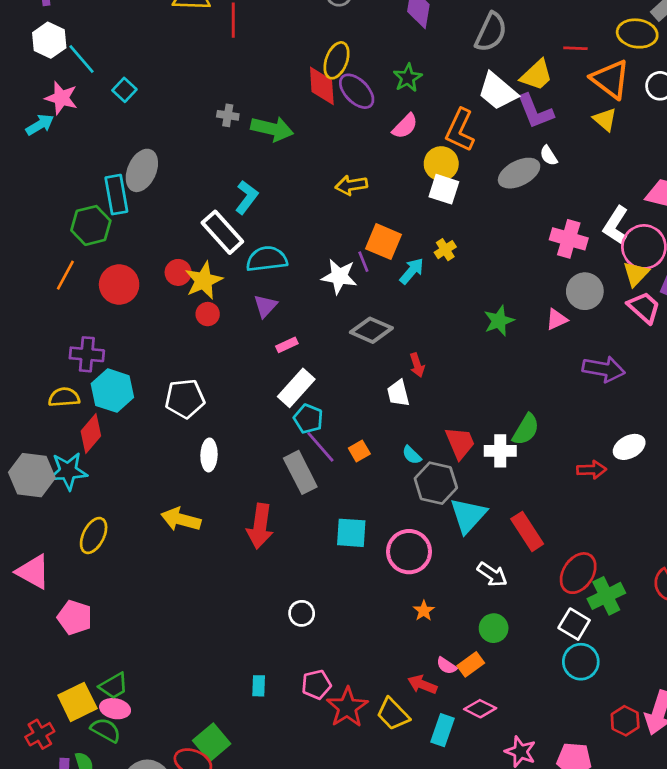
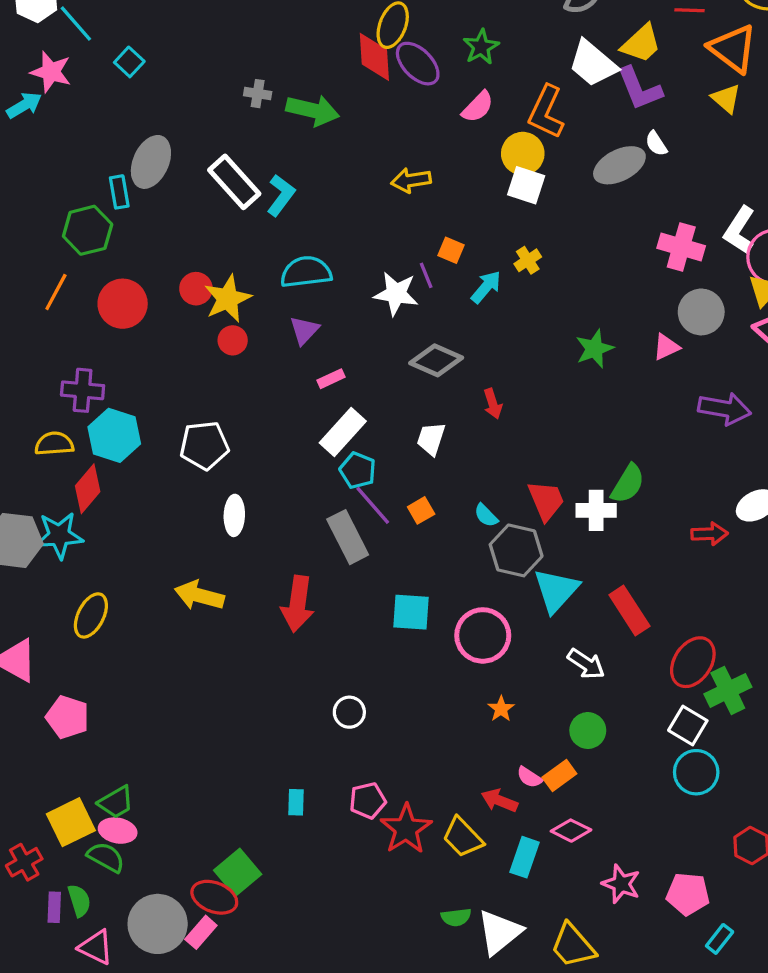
cyan rectangle: (116, 195) -> (119, 192), size x0.7
white rectangle: (222, 232) -> (234, 182), moved
orange square: (384, 242) -> (451, 250), size x0.6
white trapezoid: (398, 393) -> (431, 439), moved, turned 32

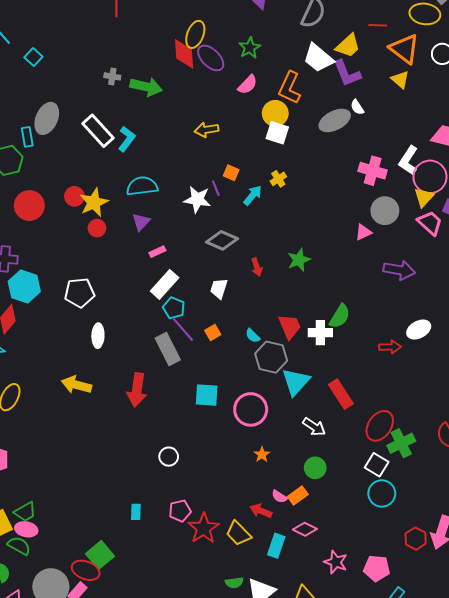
green star: (594, 349) -> (299, 260), moved

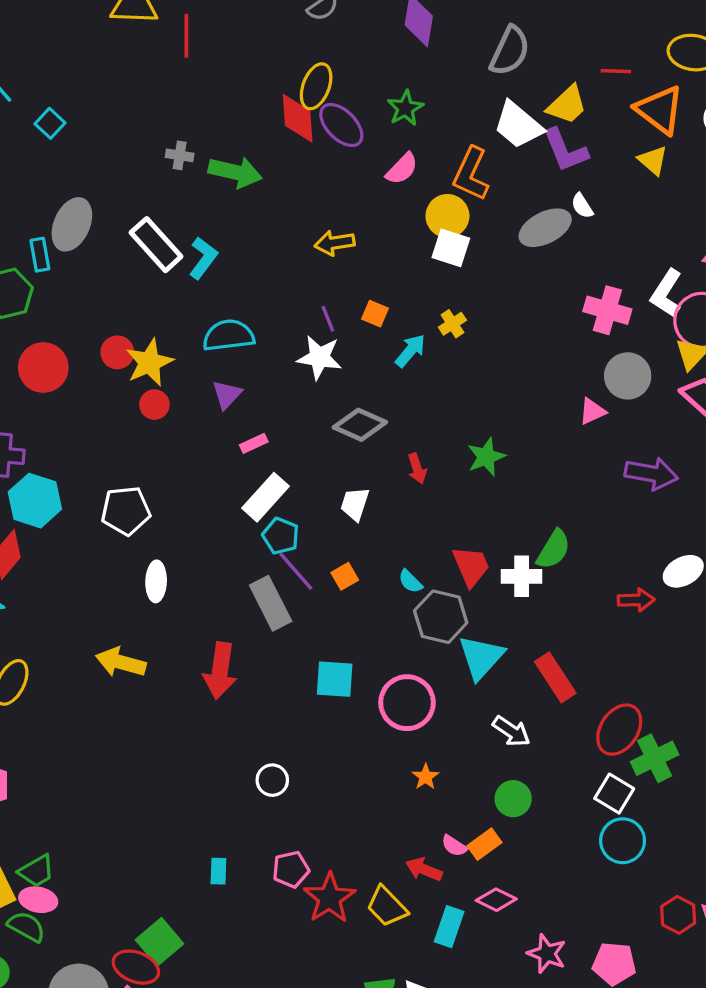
purple line: (216, 188) -> (328, 319), moved

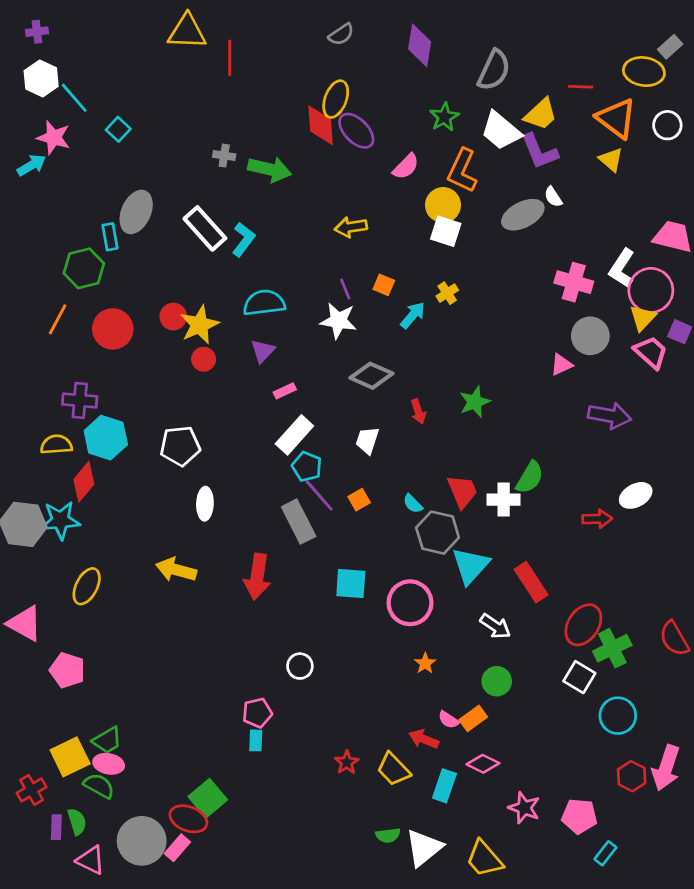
green star: (405, 108) -> (444, 117), moved
cyan circle: (623, 841) -> (618, 716), moved
pink pentagon: (291, 869) -> (257, 713), moved
red star: (330, 898) -> (347, 762), size x0.6

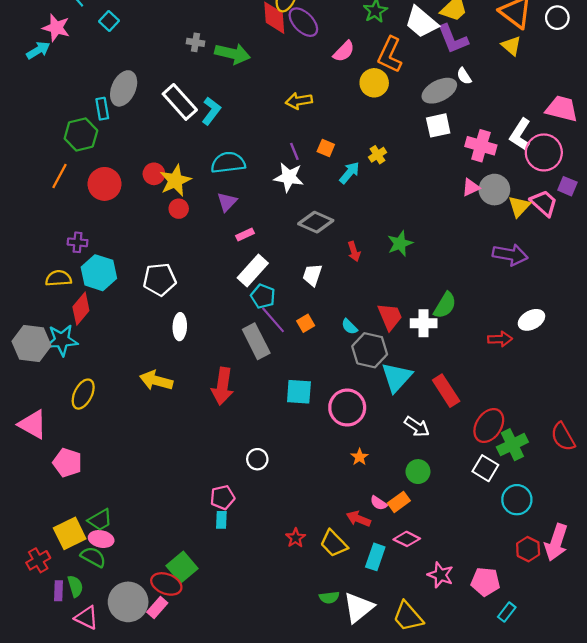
white square: (446, 231) -> (438, 125), moved, turned -30
yellow triangle: (643, 318) -> (519, 206), moved
pink triangle: (561, 365) -> (471, 187), moved
purple cross: (80, 400) -> (78, 242), size x0.7

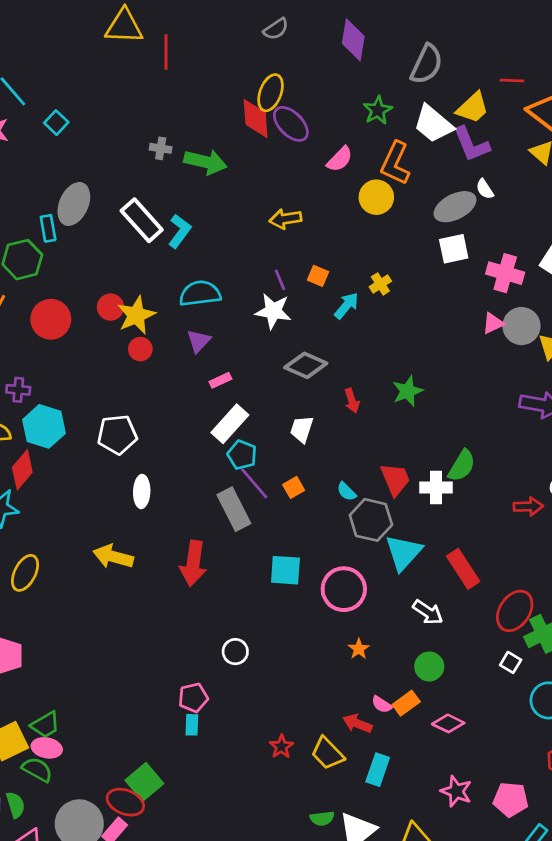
white square: (485, 468) -> (511, 662), size x0.7
pink diamond: (407, 539) -> (448, 723), moved

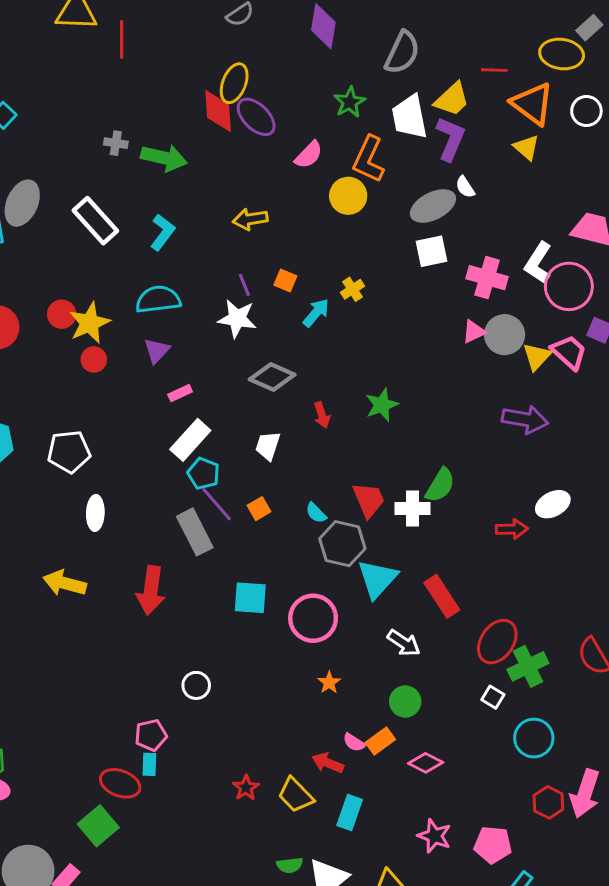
white trapezoid: (433, 124) -> (410, 117), turned 39
purple L-shape: (471, 144) -> (450, 139), turned -135
cyan L-shape: (180, 231) -> (163, 232), moved
red ellipse: (125, 802) -> (120, 783), moved

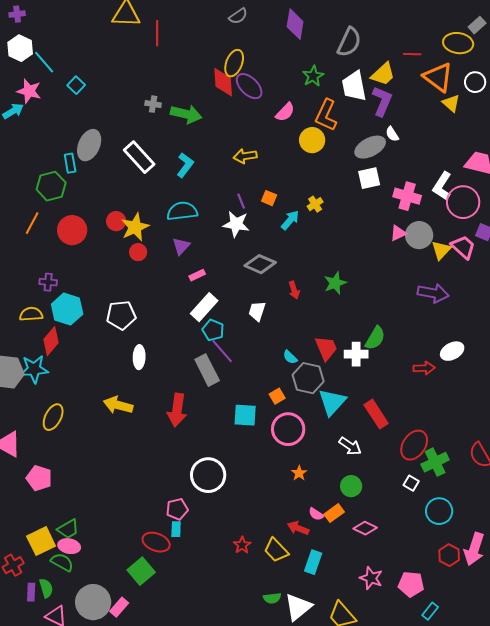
yellow triangle: (526, 148) -> (451, 103), moved
orange square: (259, 509) -> (277, 396), moved
white circle: (196, 685) -> (208, 475), size x1.8

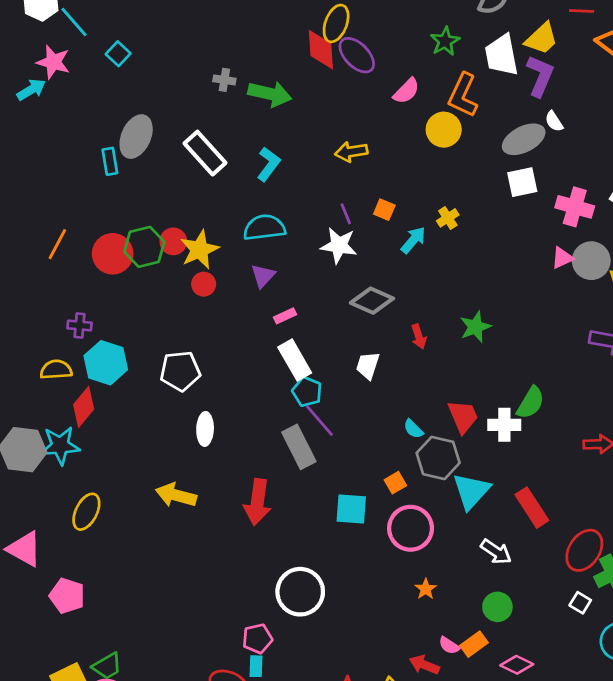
green hexagon: (51, 186) -> (144, 247), moved
white rectangle: (204, 307) -> (295, 360), turned -72

